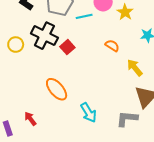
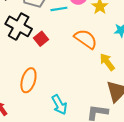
orange semicircle: (112, 46) -> (86, 39), size x1.6
orange ellipse: (57, 89) -> (28, 80), turned 55

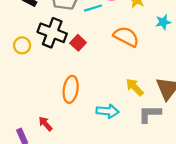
yellow arrow: (107, 62) -> (135, 87), moved
cyan arrow: (59, 105) -> (107, 111), turned -48

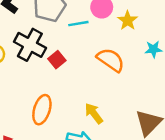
yellow arrow: (135, 87) -> (94, 113), moved

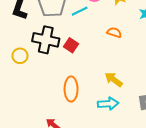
orange semicircle: (111, 60) -> (114, 32), size x0.6

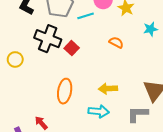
yellow circle: (20, 56) -> (15, 59), moved
yellow arrow: (114, 80) -> (108, 89), turned -48

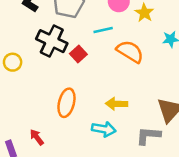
cyan line: (86, 16) -> (103, 30), moved
orange semicircle: (116, 42) -> (130, 52), size x1.6

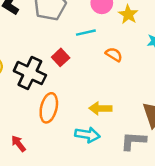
black cross: (52, 41) -> (30, 73), moved
orange semicircle: (130, 52) -> (114, 54), size x0.6

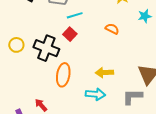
cyan line: (86, 33) -> (75, 15), moved

